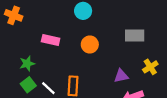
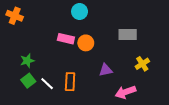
pink rectangle: (51, 40) -> (66, 39), moved
purple triangle: (121, 76) -> (106, 70), moved

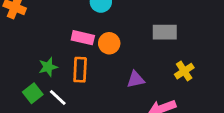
green star: (27, 61) -> (48, 67), moved
orange rectangle: (70, 82) -> (80, 70), moved

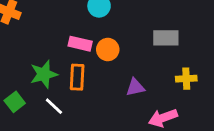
green star: (48, 67) -> (44, 74), size x1.4
yellow cross: (184, 71) -> (186, 79), turned 30
green square: (33, 93) -> (15, 102), moved

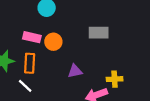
yellow cross: (186, 79) -> (115, 79), moved
white line: (54, 106) -> (25, 86), moved

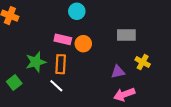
purple triangle: (75, 71) -> (118, 72), moved
yellow cross: (115, 79) -> (143, 62), moved, turned 32

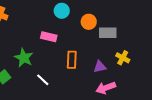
orange circle: (83, 44) -> (89, 22), moved
green star: (36, 62) -> (24, 58), turned -30
orange rectangle: (61, 64) -> (72, 60), moved

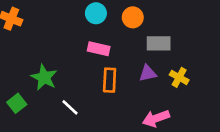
orange circle: (89, 22) -> (133, 17), moved
pink rectangle: (49, 37) -> (99, 49), moved
purple triangle: (100, 67) -> (148, 73), moved

